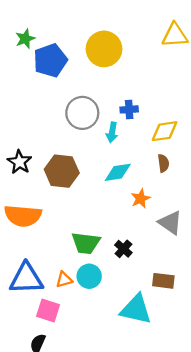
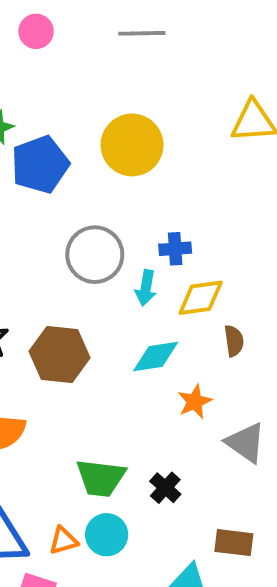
yellow diamond: (165, 131) -> (201, 298), moved

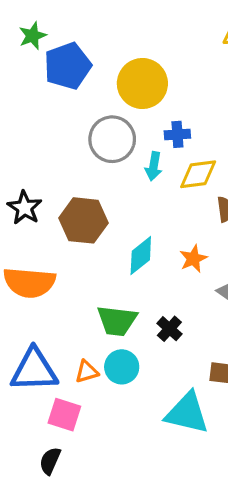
yellow circle: (132, 145) -> (142, 83), moved
cyan diamond: (156, 356) -> (141, 255), moved, turned -30

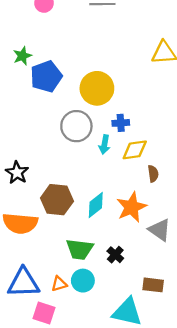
brown hexagon: (83, 220) -> (57, 200), moved
orange star: (193, 259) -> (131, 207), size x1.6

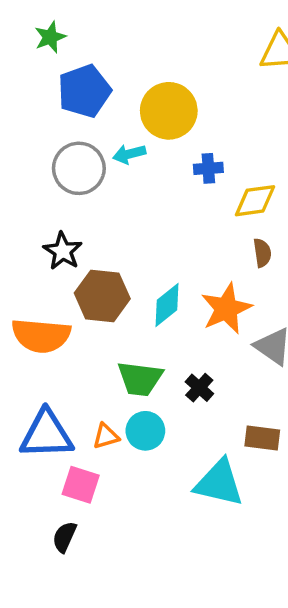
green star: (22, 56) -> (50, 37), moved
gray circle: (76, 126) -> (79, 168), moved
cyan arrow: (104, 144) -> (129, 154), moved, turned 66
yellow diamond: (135, 150) -> (255, 201), moved
black star: (17, 173) -> (63, 251), moved

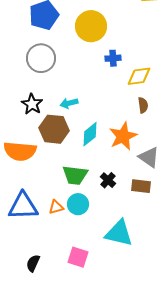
cyan arrow: (129, 154) -> (69, 103), moved
brown rectangle: (262, 438) -> (141, 186), moved
pink square: (81, 485) -> (78, 257), moved

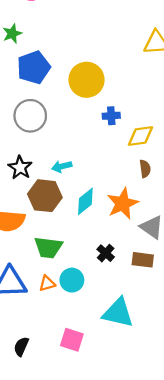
green trapezoid: (75, 175) -> (48, 247), moved

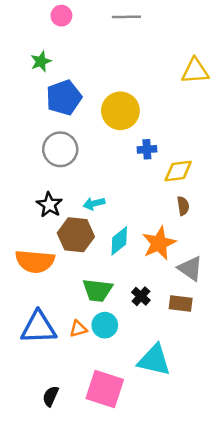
green trapezoid: (48, 247) -> (98, 290), moved
pink square: (72, 340) -> (105, 389), size x1.5

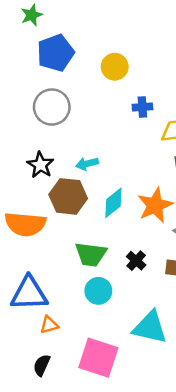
yellow circle: (120, 111) -> (115, 67), size x0.7
orange triangle: (78, 329) -> (49, 325), moved

